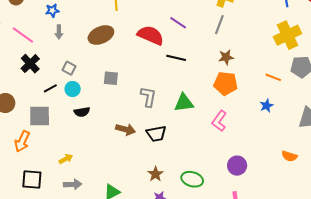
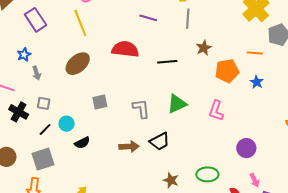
purple line: (178, 23) -> (148, 18), moved
black line: (176, 58) -> (167, 62), moved
gray square: (69, 68) -> (44, 103), moved
orange pentagon: (226, 83) -> (227, 71), moved

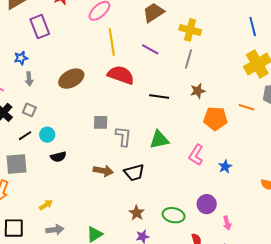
yellow line: (80, 23) -> (112, 42), moved
blue star: (257, 82) -> (225, 167), moved
gray square: (100, 102) -> (101, 122), moved
purple circle: (246, 148) -> (207, 204), moved
pink arrow: (255, 180) -> (227, 223), moved

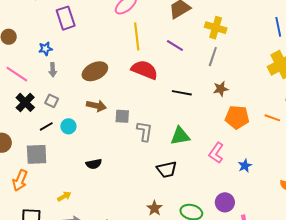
orange line: (246, 107) -> (272, 118), moved
black semicircle: (58, 157) -> (94, 164), moved
brown arrow: (103, 171) -> (96, 106), moved
black trapezoid: (134, 173) -> (167, 169), moved

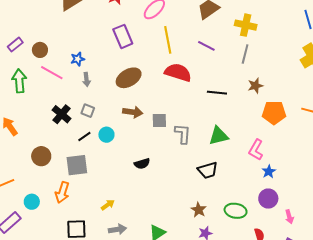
purple rectangle: (66, 18) -> (123, 36), moved
pink line: (17, 74) -> (52, 73), moved
black semicircle: (94, 164) -> (142, 164), moved
blue star: (245, 166) -> (269, 171), moved

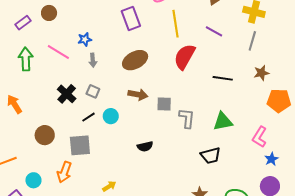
brown circle: (40, 50) -> (49, 13), moved
red semicircle: (178, 72) -> (185, 57), turned -80

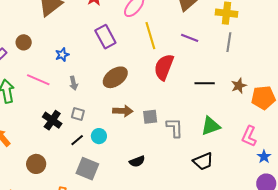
blue star: (85, 39) -> (62, 55), moved
brown star: (261, 73) -> (239, 86), moved
gray square: (80, 145) -> (87, 169), moved, turned 35

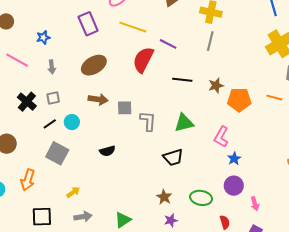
yellow line: (150, 36) -> (133, 27), turned -60
purple line: (190, 38) -> (168, 44), moved
gray square: (78, 114) -> (53, 98), turned -32

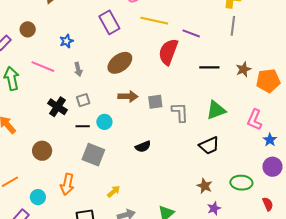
black line: (50, 124) -> (83, 126), turned 40

